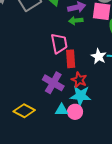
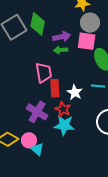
white star: (99, 56) -> (75, 92), moved
cyan triangle: (62, 110) -> (37, 149), moved, turned 40
pink circle: (75, 112) -> (29, 140), moved

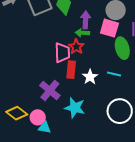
purple arrow: (62, 37) -> (86, 20), turned -84
red star: (63, 109) -> (76, 47), moved
cyan triangle: (37, 149) -> (45, 127), turned -40

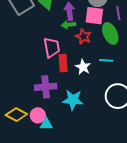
red star: (76, 47) -> (83, 37), moved
purple cross: (50, 90) -> (46, 87), turned -35

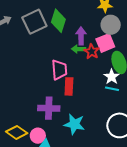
pink square: (94, 16) -> (105, 43), turned -36
red star: (83, 37) -> (92, 51), moved
white star: (83, 67) -> (112, 77), moved

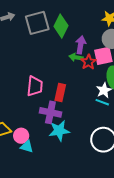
pink trapezoid: (59, 70) -> (35, 86), moved
purple cross: (49, 108) -> (50, 112), moved
cyan star: (74, 124) -> (59, 131), turned -30

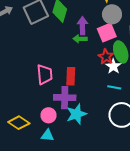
red star: (88, 62) -> (106, 57), moved
cyan line: (102, 102) -> (114, 87), moved
pink circle: (21, 136) -> (48, 115), moved

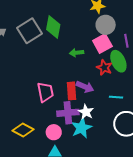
purple arrow: (82, 26) -> (85, 87), moved, turned 120
white star: (113, 66) -> (86, 112), moved
yellow diamond: (19, 123) -> (23, 130), moved

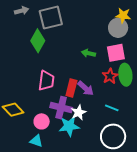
gray circle: (106, 25) -> (118, 28), moved
green diamond: (53, 27) -> (38, 41), moved

